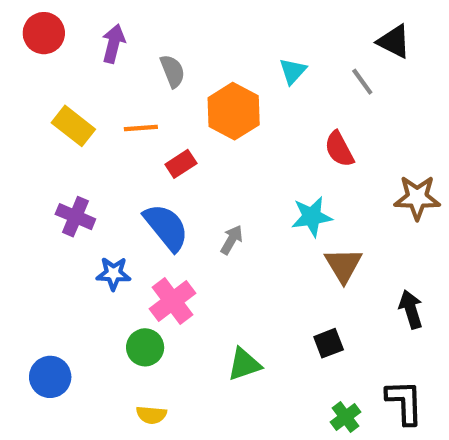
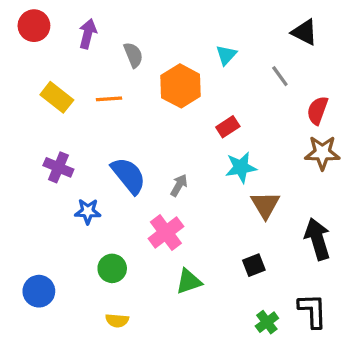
gray line: (362, 82) -> (280, 76), moved
red semicircle: (339, 149) -> (317, 110), moved, turned 48
red rectangle: (181, 164) -> (228, 127), moved
pink cross: (173, 301) -> (166, 233), moved
black arrow: (411, 309) -> (317, 239), size x1.4

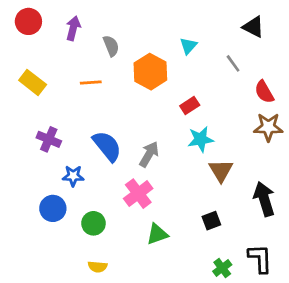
yellow rectangle: (57, 97) -> (33, 82), moved
red semicircle: (317, 110) -> (264, 92), turned -50
gray arrow: (179, 185) -> (149, 154), size x1.4
blue circle: (39, 291) -> (53, 208), moved

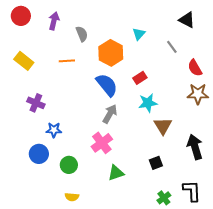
blue semicircle: (107, 146) -> (107, 85), moved

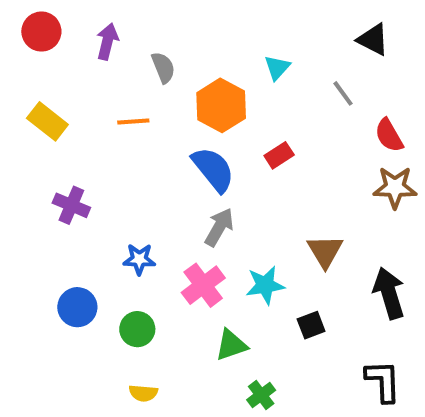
cyan star: (148, 103) -> (265, 285), moved
blue star: (54, 130) -> (139, 259), moved
green cross: (164, 198) -> (261, 395), moved

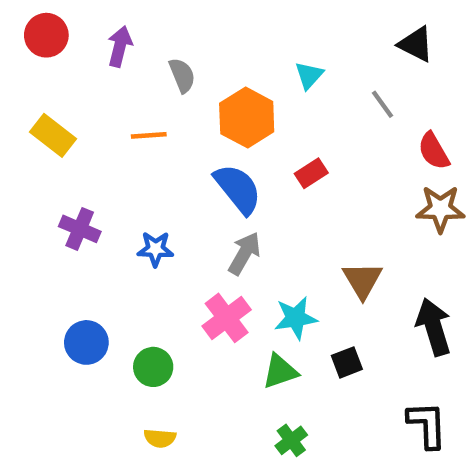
blue star: (139, 259) -> (155, 249), moved
green triangle: (231, 345) -> (280, 371), moved

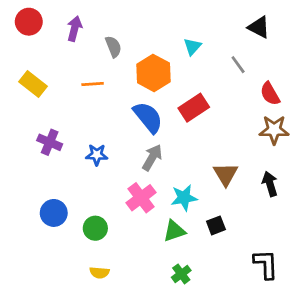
red rectangle: (311, 173) -> (194, 108), size x1.5
black arrow: (434, 327) -> (270, 184), moved, size x0.7

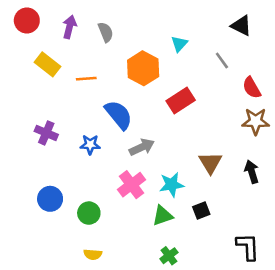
gray semicircle: (113, 47) -> (106, 32), moved
yellow rectangle: (33, 84) -> (47, 64), moved
blue semicircle: (148, 117) -> (119, 115), moved
gray arrow: (152, 158) -> (142, 147), turned 35

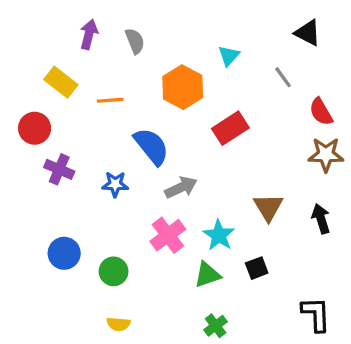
red circle: (27, 20) -> (35, 128), moved
cyan star: (172, 185) -> (219, 235), turned -30

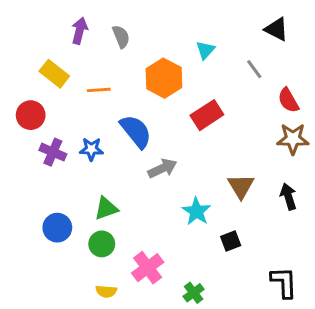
blue star: (115, 184) -> (91, 149), moved
pink cross: (168, 235) -> (148, 268), moved
green triangle: (207, 275) -> (106, 208), moved

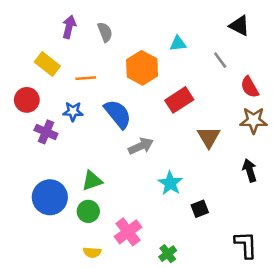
cyan triangle: (205, 50) -> (178, 44), turned 42
blue star: (91, 149) -> (73, 111), moved
brown triangle: (241, 186) -> (209, 137), moved
blue circle: (57, 228) -> (50, 197), size x1.4

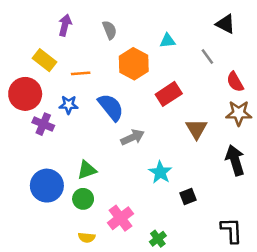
gray semicircle: (105, 32) -> (110, 30), moved
red circle: (27, 100) -> (25, 94), size x1.4
black arrow: (250, 170) -> (235, 160), size x1.4

